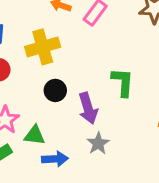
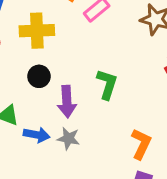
gray star: (98, 143) -> (68, 138), turned 30
blue arrow: (55, 159) -> (37, 135), moved

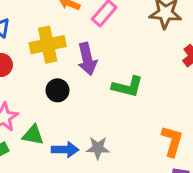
green L-shape: (107, 84) -> (127, 87), turned 96
purple arrow: (67, 102) -> (87, 59), moved

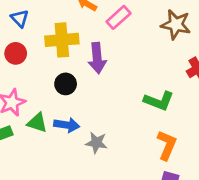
green L-shape: (127, 87) -> (159, 101), moved
blue arrow: (65, 150) -> (67, 125), moved

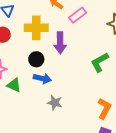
green L-shape: (159, 101) -> (100, 62), moved, turned 125
blue arrow: (67, 125) -> (42, 78), moved

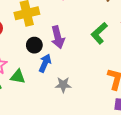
purple arrow: (60, 43) -> (58, 37), moved
blue arrow: (42, 78) -> (45, 63), turned -66

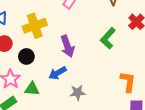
black circle: (34, 45) -> (26, 56), moved
blue arrow: (45, 63) -> (57, 73), turned -138

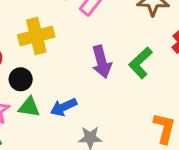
purple arrow: (67, 46) -> (102, 62), moved
green triangle: (32, 89) -> (29, 107), moved

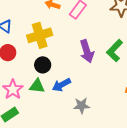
black circle: (21, 79) -> (43, 65), moved

